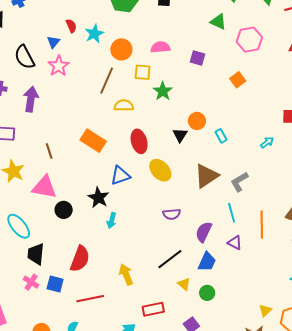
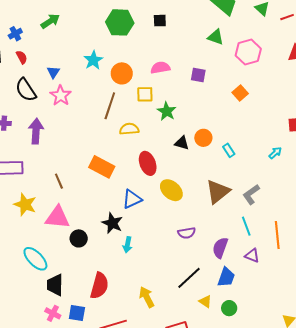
red semicircle: (71, 26) -> (22, 57), moved
black triangle: (180, 135) -> (182, 143), moved, turned -42

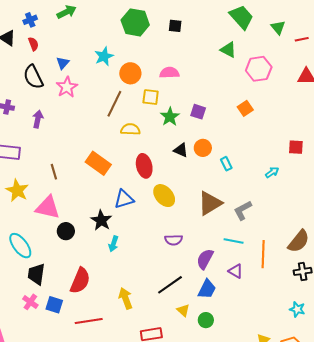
purple square: (198, 75) -> (198, 112), moved
purple arrow: (36, 131) -> (38, 119), size x0.7
cyan line: (246, 226) -> (234, 241), turned -66

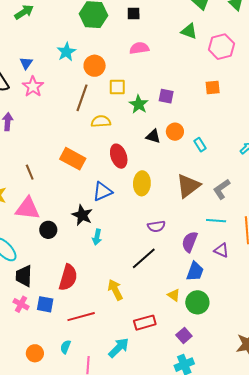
pink semicircle: (169, 73) -> (139, 48), moved
orange square: (245, 108) -> (213, 88), turned 35
yellow ellipse: (164, 196) -> (142, 183), turned 50
black line: (170, 285) -> (144, 258), moved
green circle: (206, 320) -> (197, 302), size x1.5

